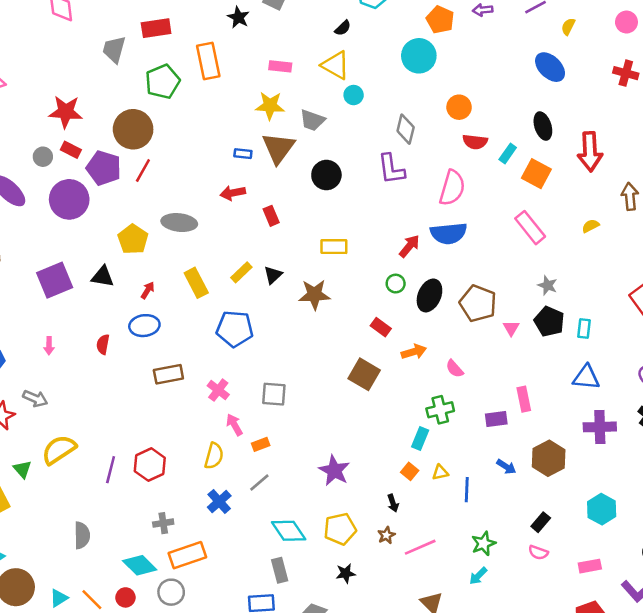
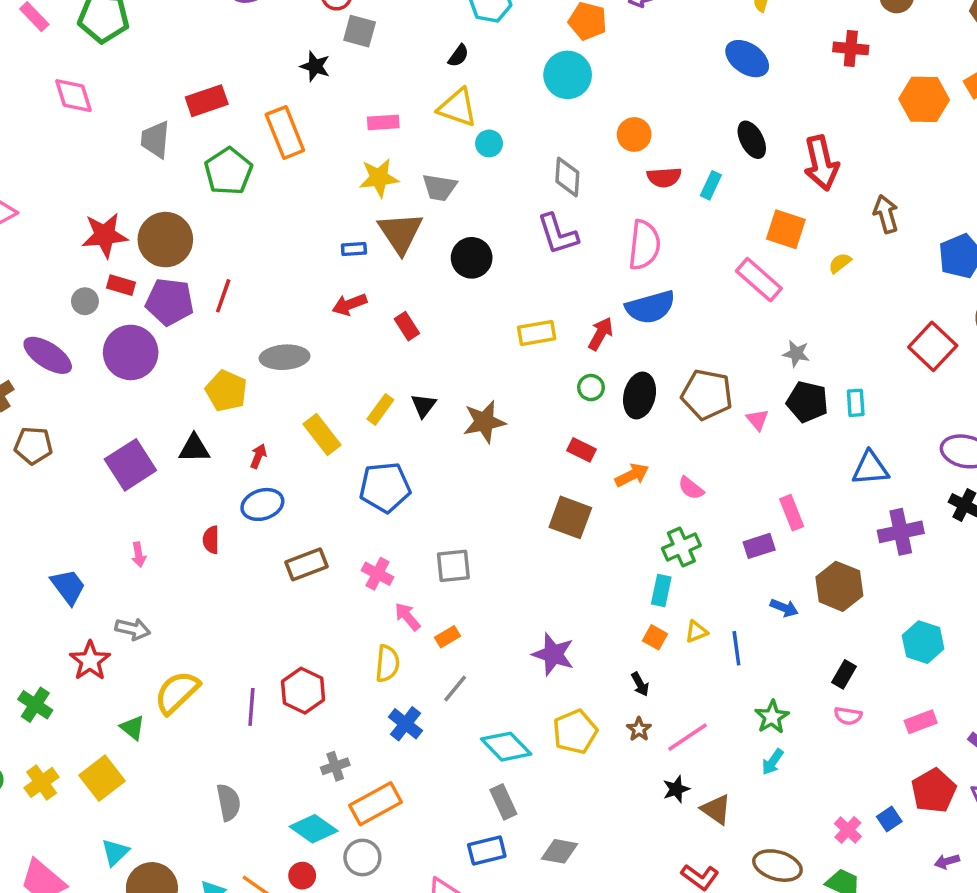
brown circle: (133, 129) -> (165, 240), moved
orange square: (536, 174) -> (786, 229), moved
yellow rectangle: (334, 247) -> (537, 333), moved
black star: (346, 573) -> (676, 789), moved

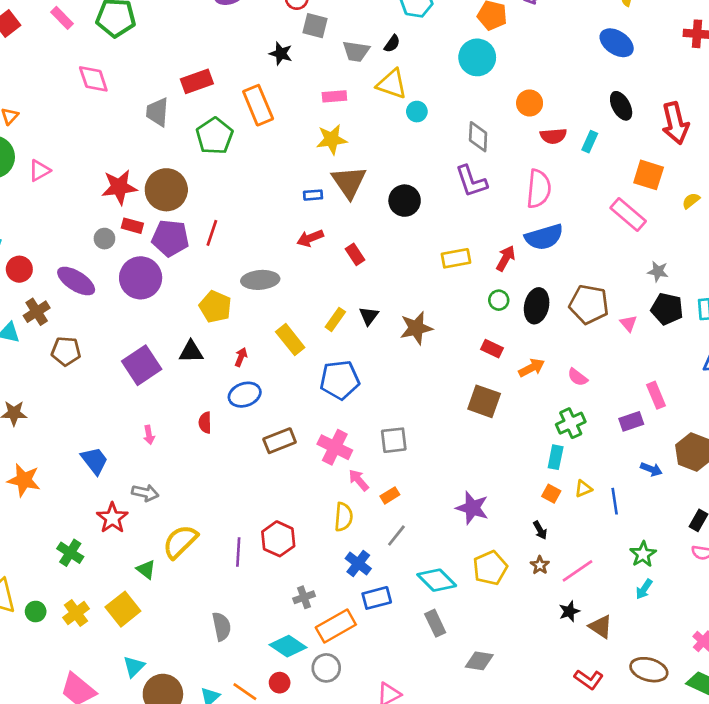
gray trapezoid: (440, 187) -> (356, 51), moved
pink cross: (377, 574) -> (335, 447), size x1.4
blue rectangle: (487, 851) -> (377, 598), moved

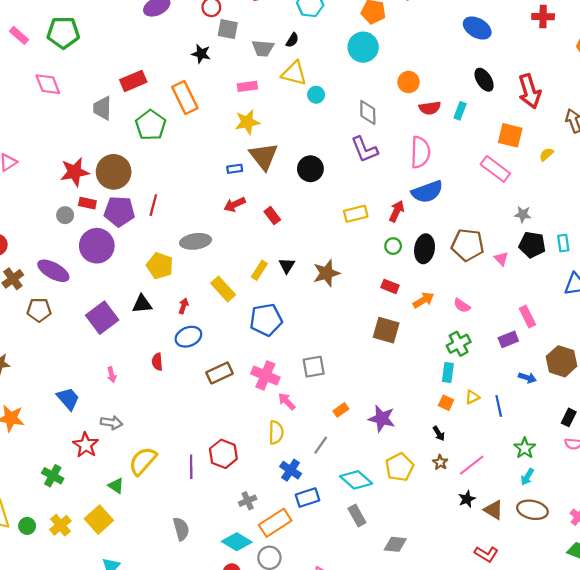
purple ellipse: (76, 281) -> (53, 271), moved
orange rectangle: (390, 495) -> (341, 410), moved
brown ellipse: (649, 670) -> (532, 510), moved

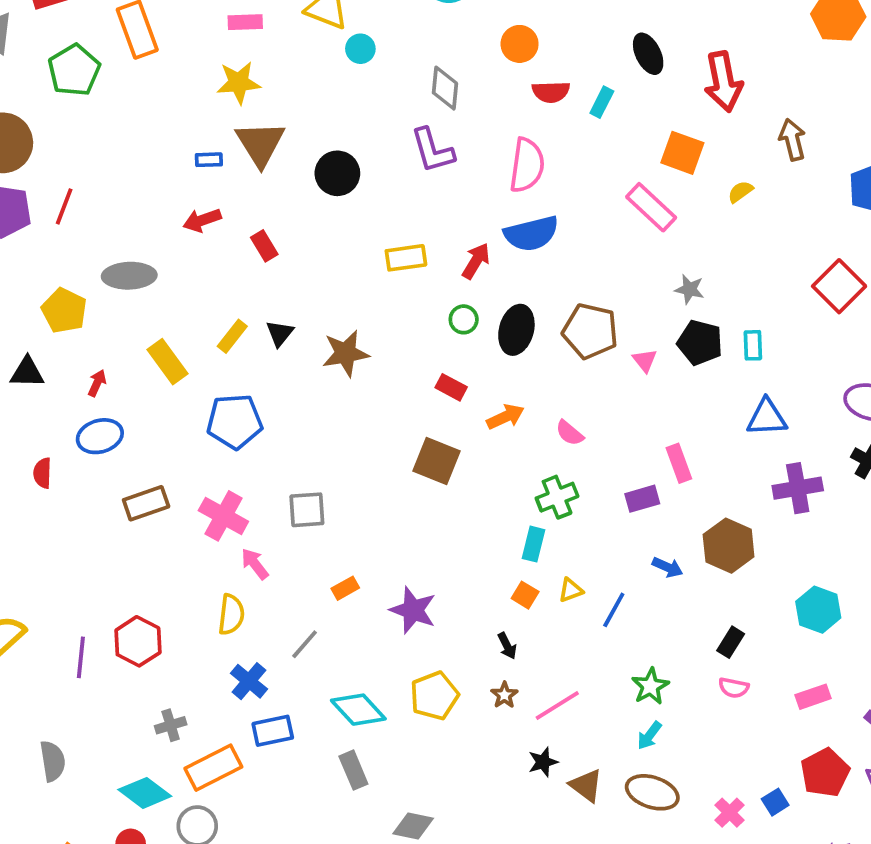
blue line: (499, 406) -> (614, 610), turned 35

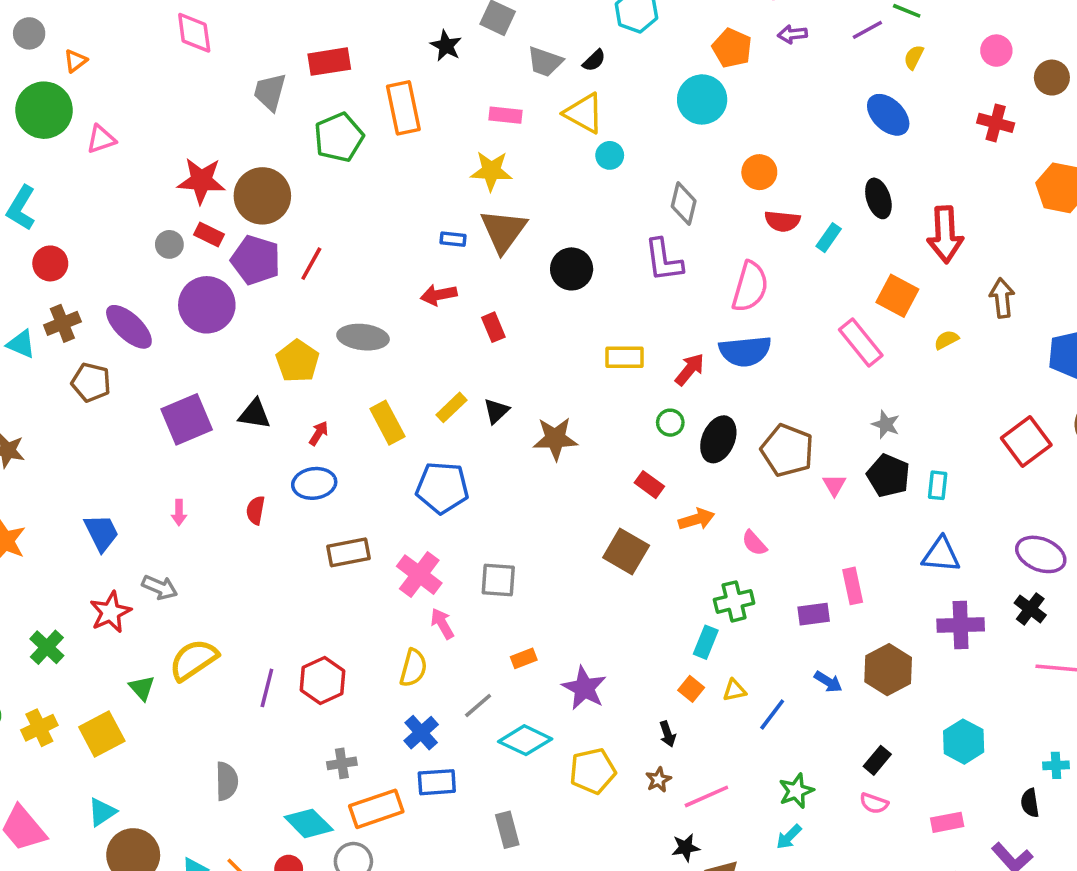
cyan diamond: (358, 710) -> (525, 740), moved, turned -30

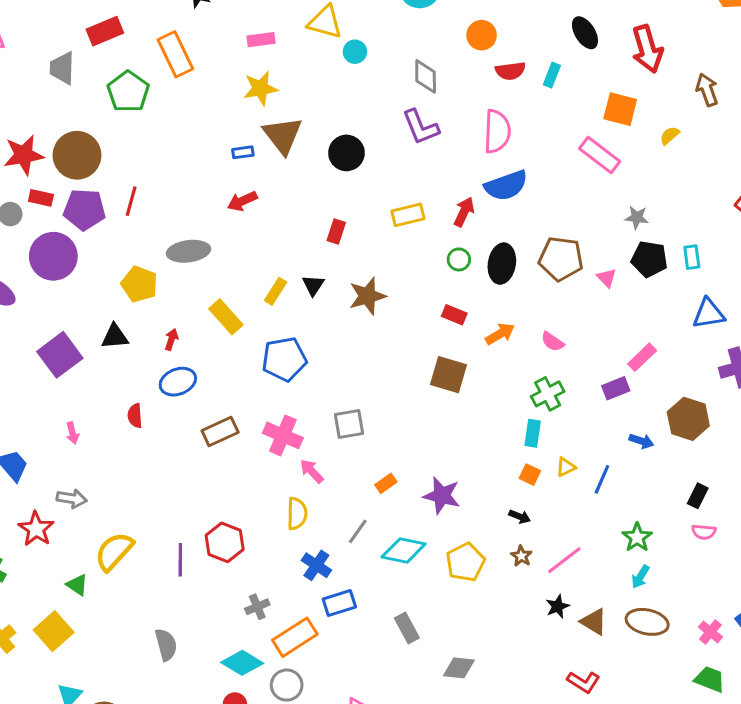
red rectangle: (493, 327) -> (336, 231), moved, turned 55
pink rectangle: (853, 586) -> (642, 357), turned 72
black arrow: (668, 734) -> (520, 517), turned -35

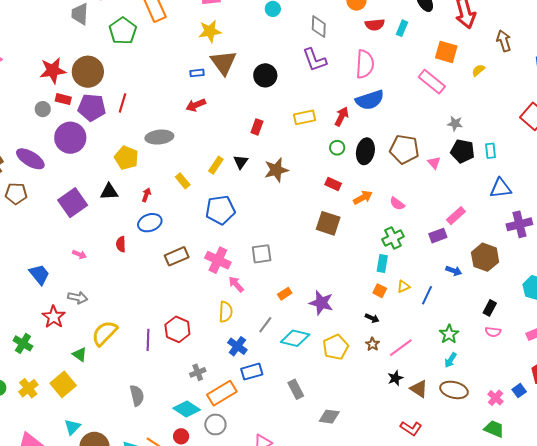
yellow rectangle: (226, 317) -> (183, 181), size x0.7
pink arrow: (72, 433) -> (79, 254), turned -56

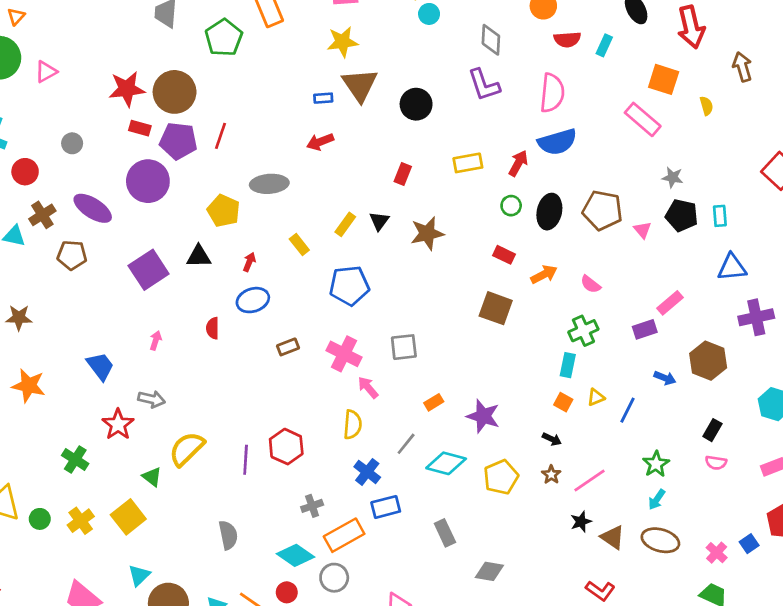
yellow semicircle: (478, 70) -> (706, 106), turned 112
gray circle: (43, 109) -> (72, 143), moved
pink arrow: (79, 254) -> (156, 340), turned -96
brown rectangle: (177, 256) -> (288, 347), size x0.7

